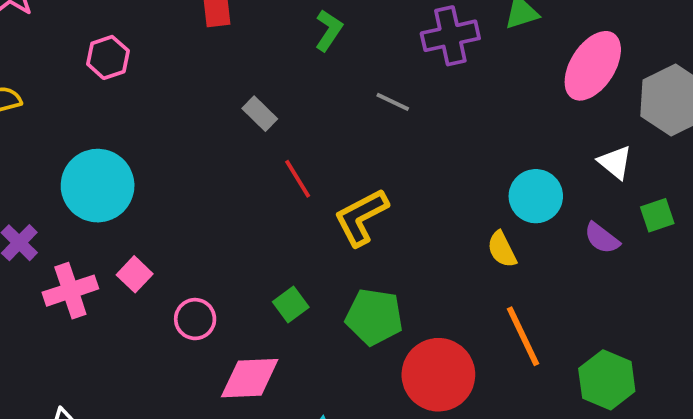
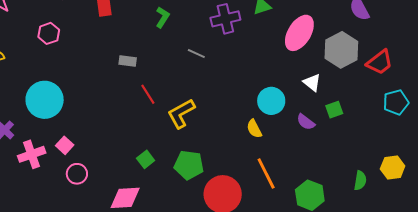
gray rectangle: (260, 114) -> (128, 61), turned -36
pink circle: (195, 319) -> (77, 174), moved

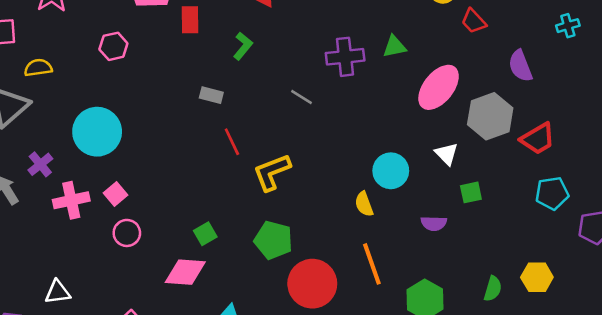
green L-shape: (163, 17) -> (243, 46), moved
purple semicircle: (306, 122) -> (434, 223), moved, turned -42
green square: (146, 159) -> (205, 234), moved

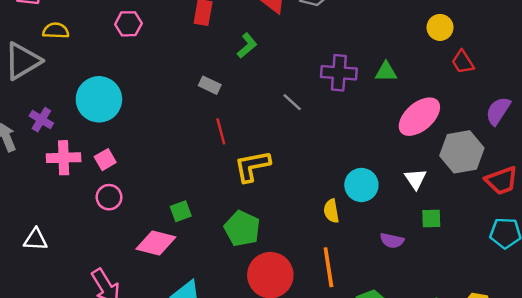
purple semicircle: (520, 66) -> (498, 111), turned 44
purple cross: (40, 164) -> (41, 120), turned -30

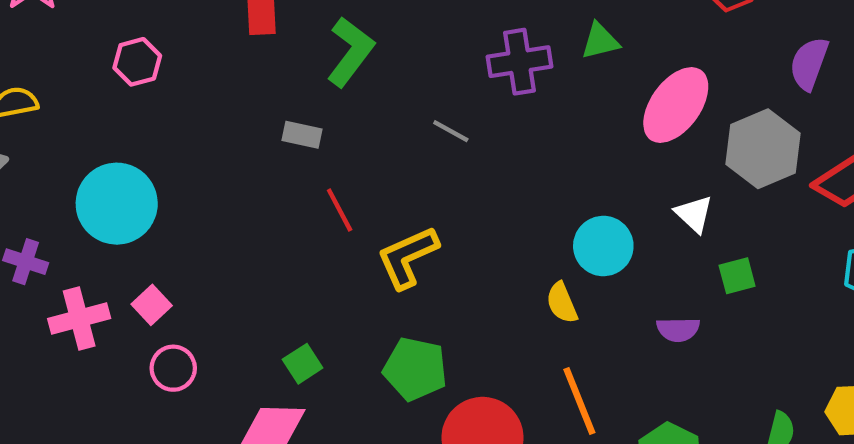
green L-shape: (247, 46) -> (350, 52), size x1.5

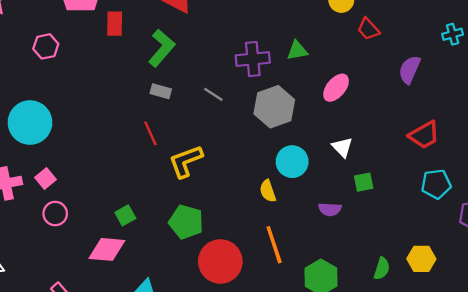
pink ellipse: (676, 105) -> (336, 88), size x0.7
gray rectangle: (302, 135) -> (161, 91), moved
gray hexagon: (763, 149) -> (274, 107), moved

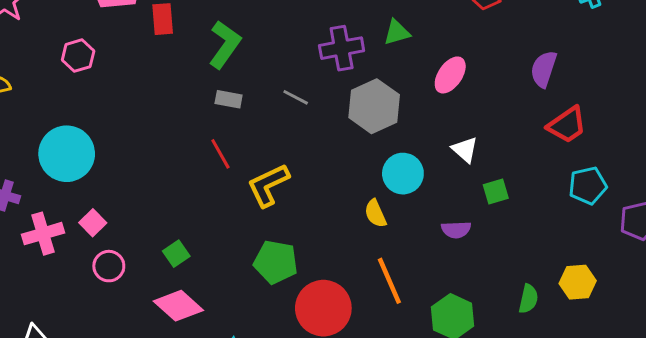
purple semicircle: (410, 70) -> (544, 69), moved
green square: (125, 215) -> (176, 254), moved
pink diamond: (107, 249) -> (178, 306), turned 42

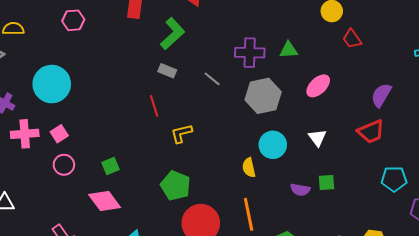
red trapezoid: (567, 125) -> (371, 132), moved
yellow L-shape: (268, 185) -> (181, 133), size x0.7
green square: (496, 192) -> (326, 182), moved

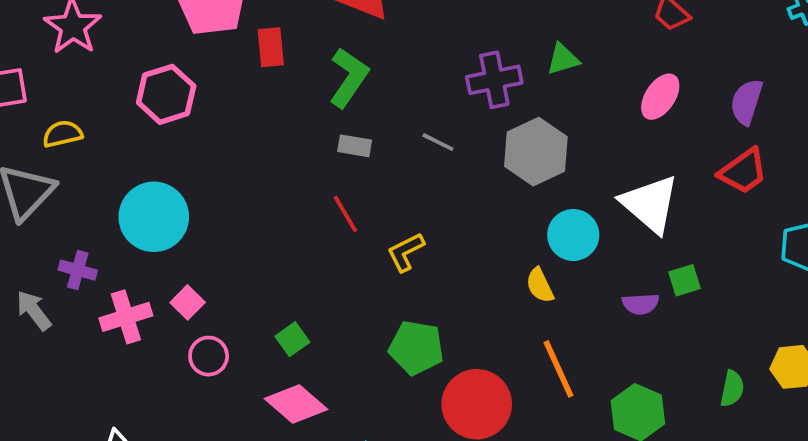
pink hexagon: (73, 20) -> (166, 94), size x1.4
pink ellipse: (318, 86) -> (660, 97), moved
white triangle: (317, 138) -> (650, 204), size x1.8

